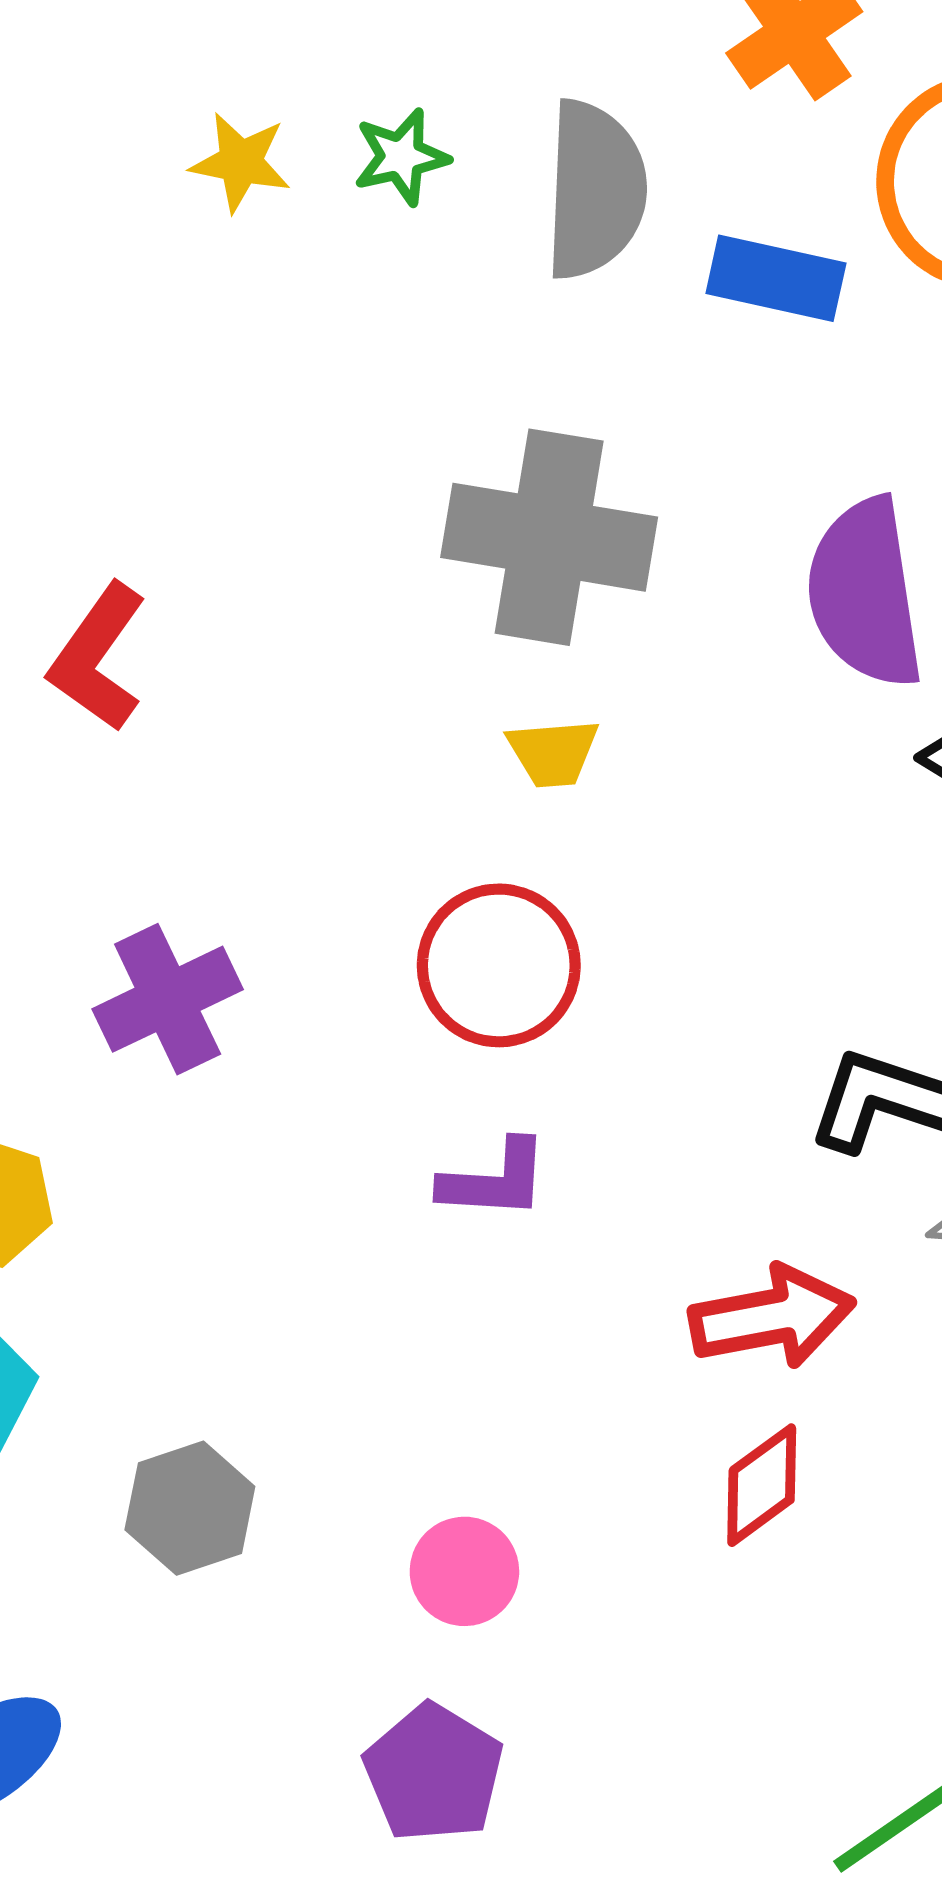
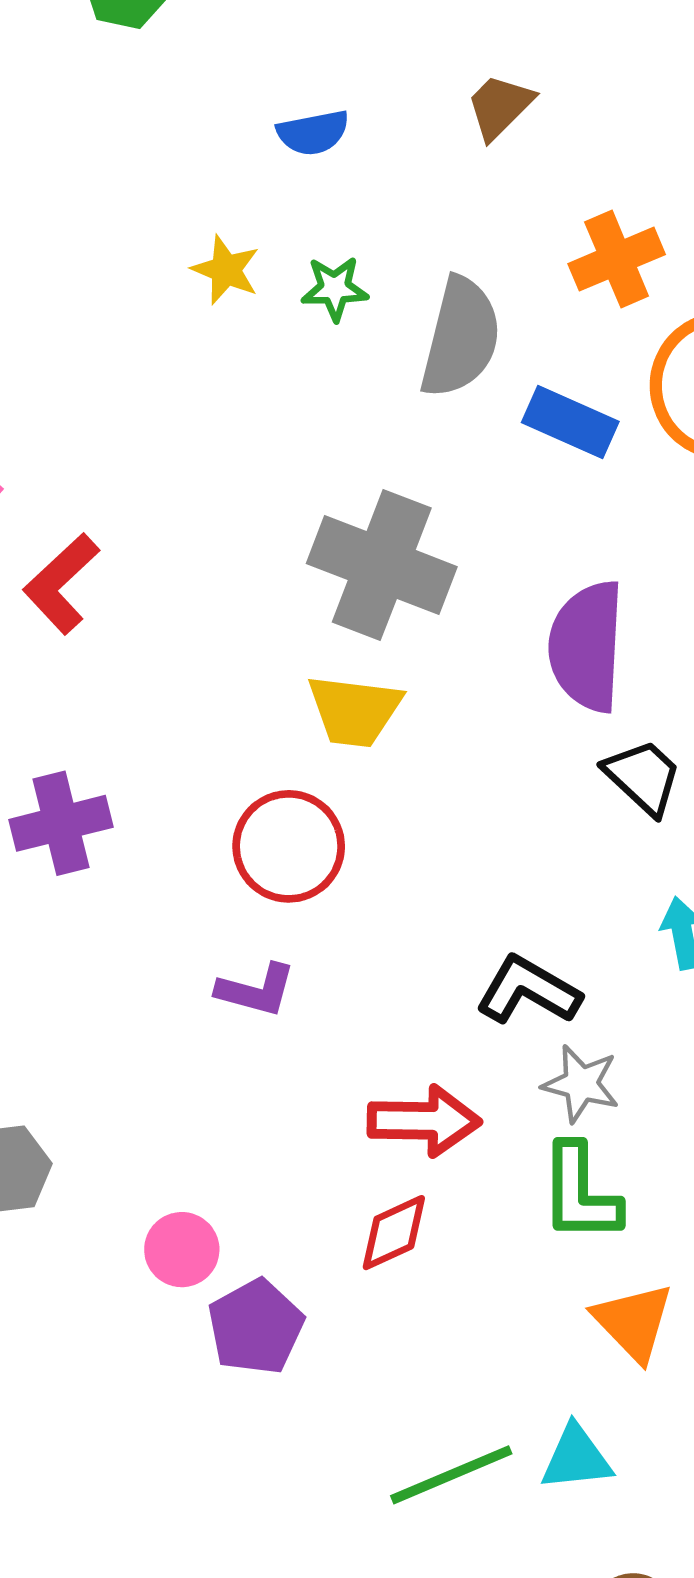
yellow trapezoid: (553, 753) -> (355, 711), size x1.5
purple pentagon: (434, 1773) -> (256, 1327), moved

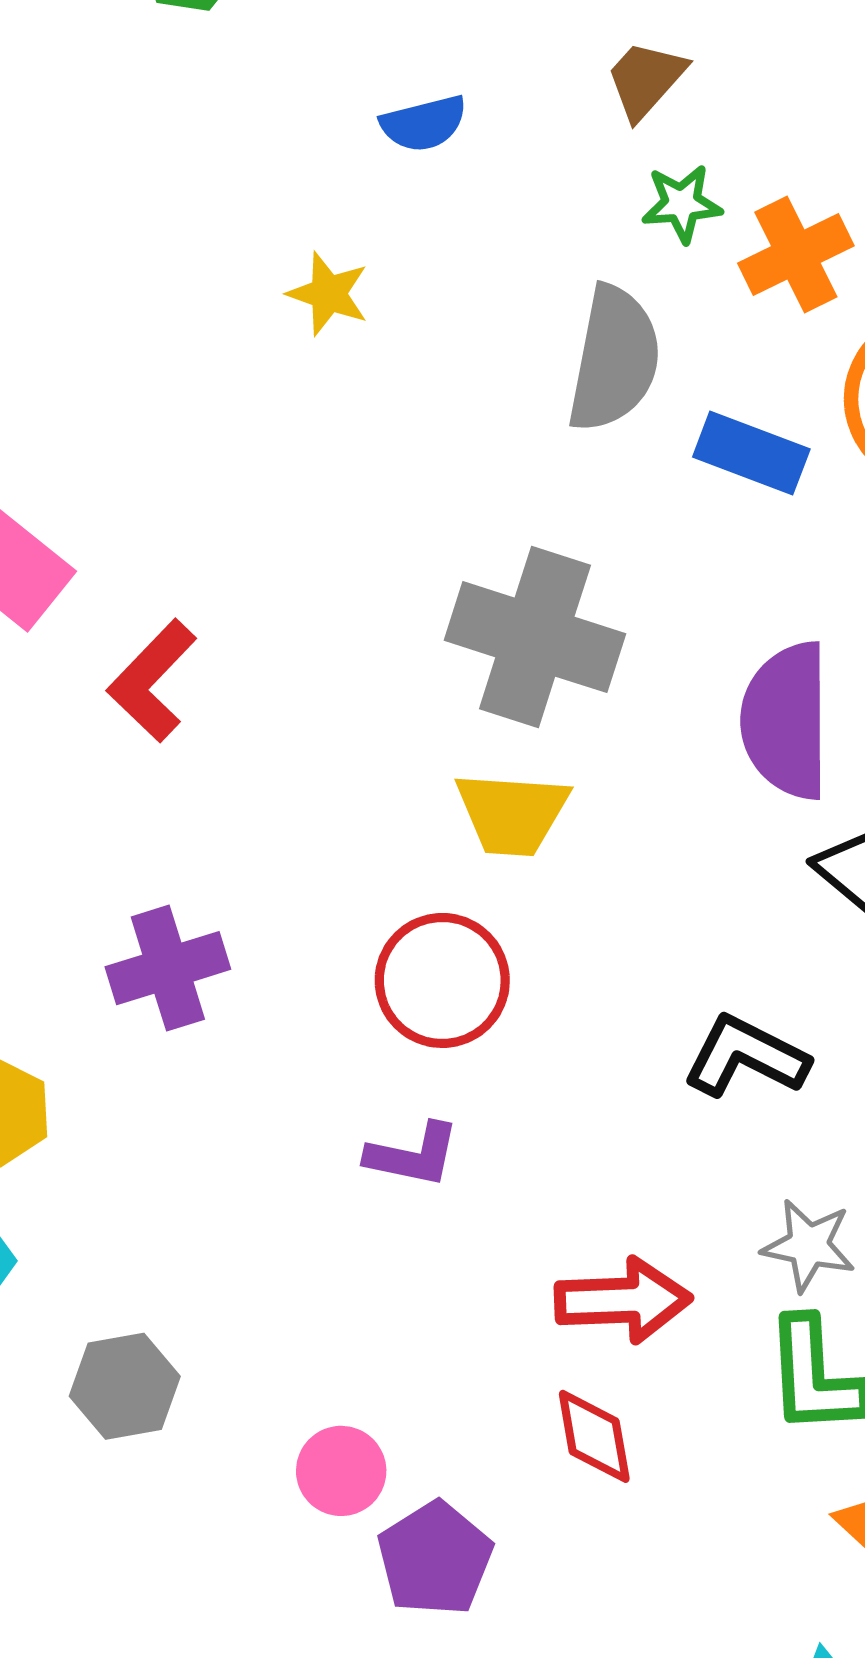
green star: (335, 289) -> (682, 204), moved
black L-shape: (528, 990) -> (746, 1057), moved
red diamond: (394, 1233) -> (594, 1436), turned -72

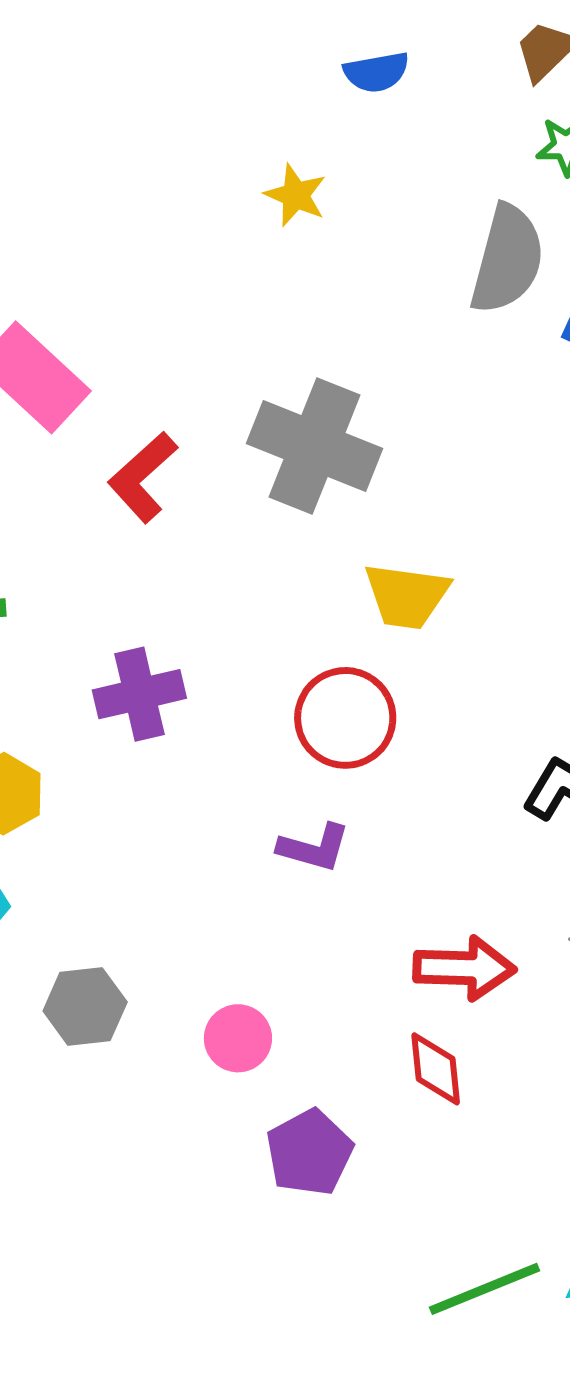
gray cross: (535, 637) -> (314, 446), moved
pink circle: (341, 1471) -> (238, 1038), moved

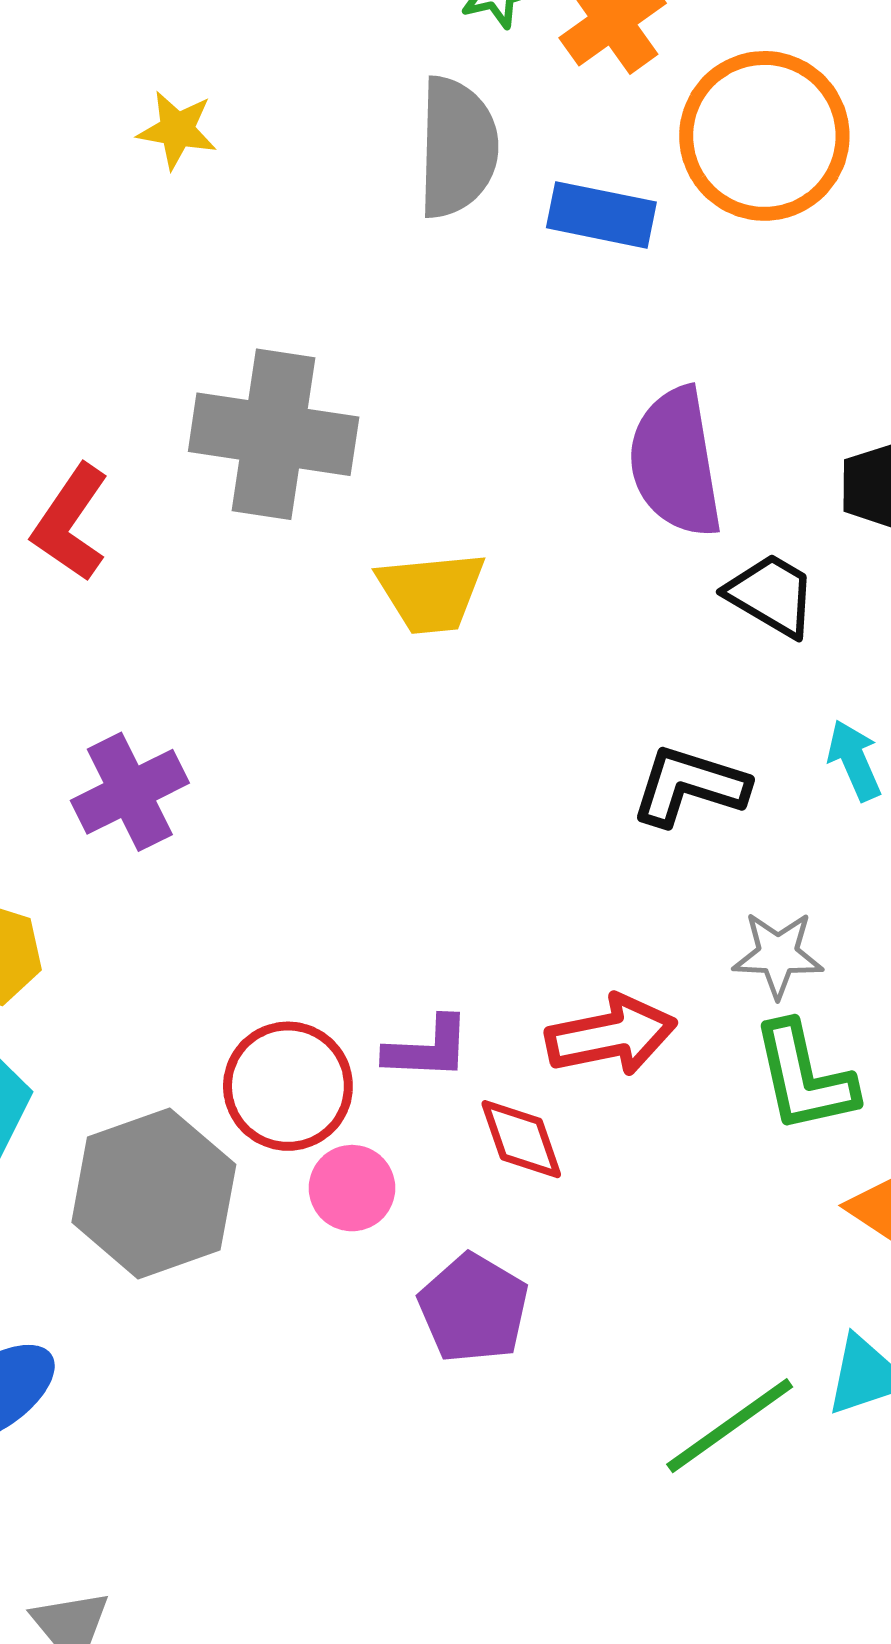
red circle: (345, 718) -> (288, 1086), moved
purple L-shape: (314, 848) -> (428, 1048), moved
gray hexagon: (85, 1007) -> (154, 1193), size x1.6
red diamond: (436, 1069) -> (521, 1139), moved

